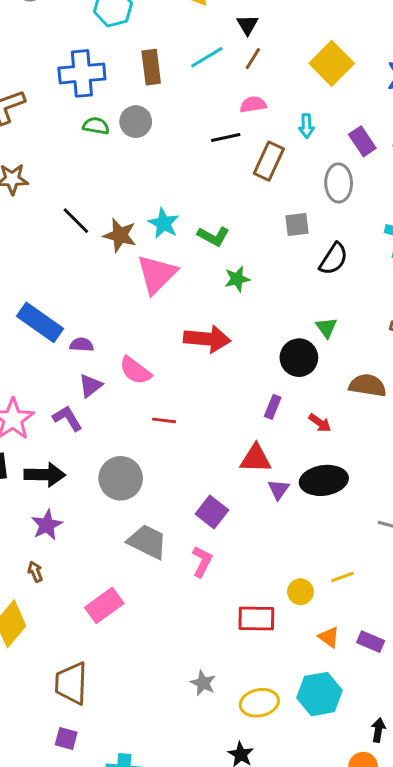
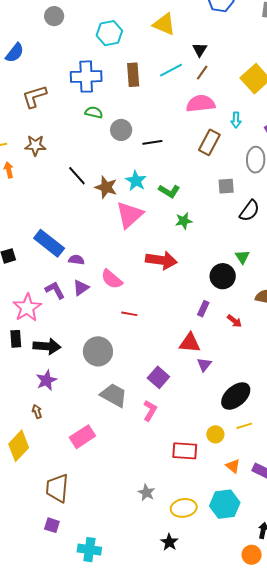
pink semicircle: (253, 104) -> (201, 104), size x1.6
gray circle: (136, 122) -> (121, 130), moved
black line: (226, 138) -> (152, 142), moved
purple L-shape: (68, 418) -> (55, 290), moved
black ellipse: (324, 480) -> (236, 396), moved, turned -36

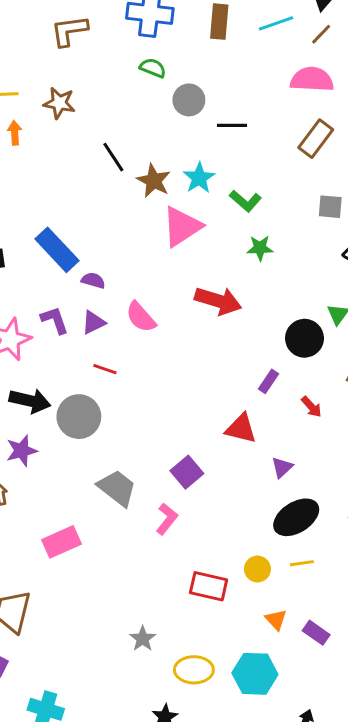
red line: (129, 314) -> (105, 369), moved
gray circle: (98, 351) -> (79, 417), moved
purple triangle: (204, 365) -> (282, 467), moved

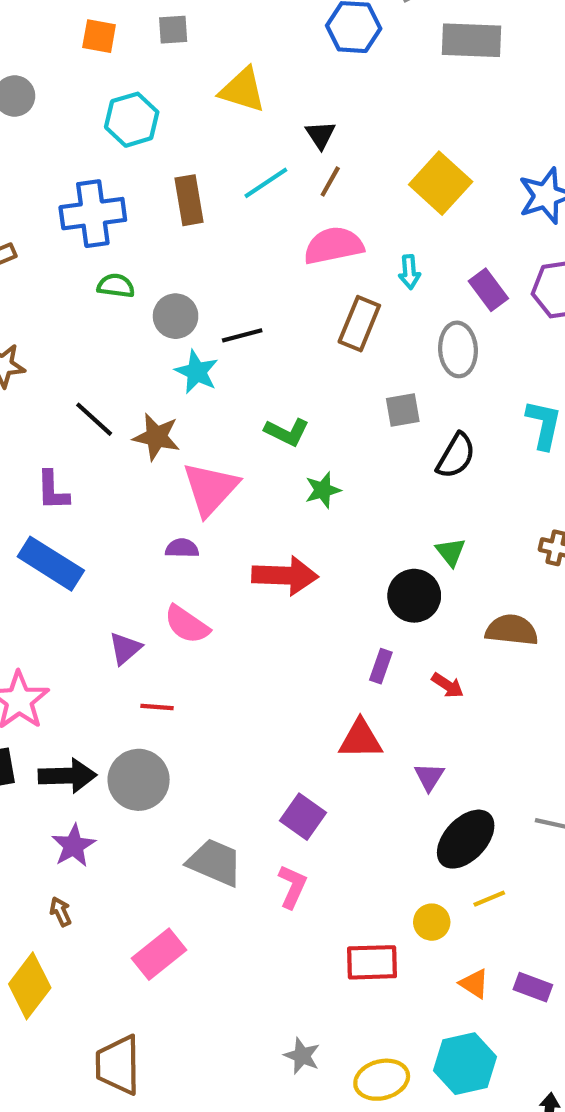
cyan star: (199, 178) -> (197, 372), moved
purple semicircle: (93, 280) -> (182, 548), moved
purple L-shape: (55, 320) -> (53, 491), moved, turned -148

